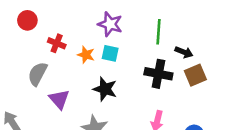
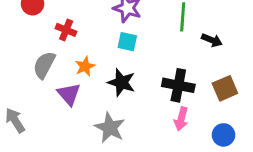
orange star: (86, 55) -> (85, 66), moved, turned 30
black cross: (158, 74) -> (178, 85), moved
brown square: (195, 75) -> (225, 88), moved

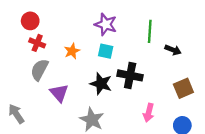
red cross: (66, 30) -> (37, 43), moved
orange star: (85, 66) -> (72, 51), moved
black cross: (178, 85) -> (130, 75), moved

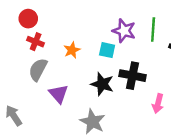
purple star: (106, 24) -> (124, 31), moved
pink arrow: (149, 113) -> (158, 103), moved

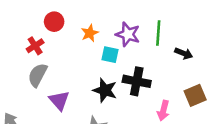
red circle: (28, 19) -> (54, 22), moved
red cross: (36, 42) -> (35, 46), turned 35
orange star: (72, 50) -> (90, 33), moved

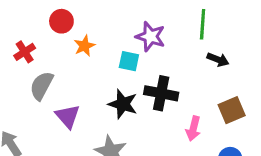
orange star: (90, 33) -> (84, 46), moved
green line: (158, 33) -> (203, 24), moved
red cross: (35, 46) -> (25, 52), moved

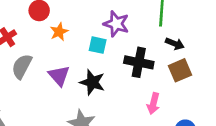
black cross: (161, 93) -> (139, 62), moved
brown square: (232, 110) -> (180, 70), moved
purple triangle: (68, 116) -> (59, 76), moved

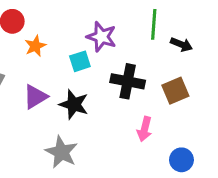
black arrow: (175, 44) -> (181, 44), moved
cyan square: (98, 45) -> (80, 61), turned -30
purple triangle: (59, 76) -> (35, 97), turned 40

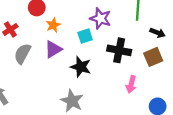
black arrow: (181, 44) -> (158, 33), moved
purple triangle: (35, 97) -> (53, 49), moved

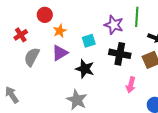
purple star: (100, 18) -> (114, 25), moved

